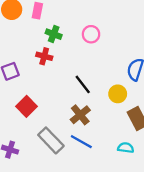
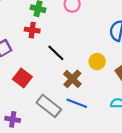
black line: (83, 84) -> (56, 53), moved
yellow circle: (118, 94) -> (97, 62), moved

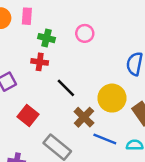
yellow circle: (97, 62) -> (112, 98), size x1.5
blue line: (77, 103) -> (105, 139), moved

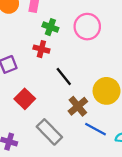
pink circle: (85, 33) -> (87, 27), size x1.5

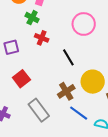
green cross: (50, 27) -> (32, 18), moved
black line: (64, 76) -> (68, 57), moved

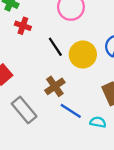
yellow circle: (93, 82) -> (83, 54), moved

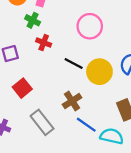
black line: (55, 47) -> (74, 63), turned -30
cyan semicircle: (98, 122) -> (112, 136), size x1.5

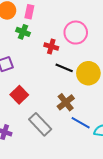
red cross: (44, 43) -> (51, 46), moved

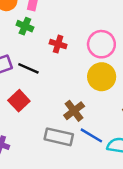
pink circle: (76, 33) -> (101, 44), moved
black line: (64, 68) -> (28, 68), moved
gray rectangle: (40, 124) -> (59, 137), moved, turned -35

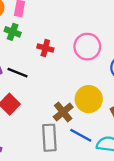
yellow circle: (102, 77) -> (89, 99), moved
gray rectangle: (59, 137) -> (49, 138), turned 76

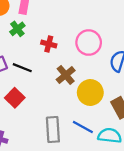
green cross: (13, 32) -> (17, 29), turned 32
brown cross: (63, 112) -> (66, 75), moved

